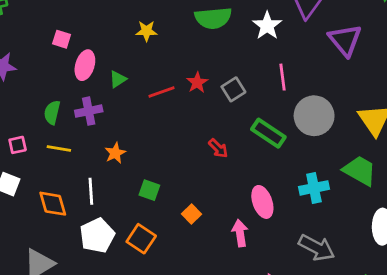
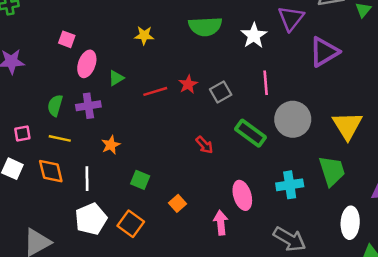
purple triangle: (345, 40) -> (324, 52), turned 36
green trapezoid: (360, 171) -> (332, 171), turned 40
orange diamond: (53, 204) -> (51, 171), moved

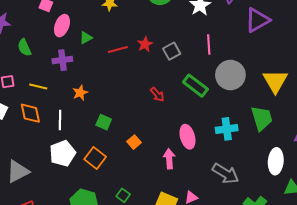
green semicircle: (55, 105) -> (24, 48), moved, turned -42

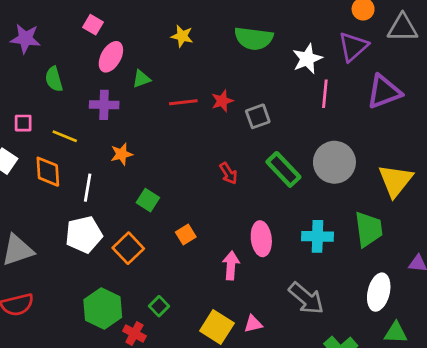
pink line: (209, 45) -> (325, 94), moved

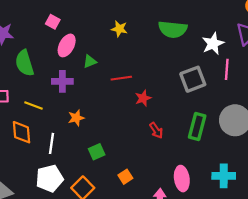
green semicircle: (54, 79) -> (24, 63), size x1.4
red star: (222, 101) -> (143, 98), moved
gray square: (258, 116) -> (193, 79), moved, size x1.4
green rectangle: (283, 169) -> (197, 127), turned 60
green square: (148, 200) -> (97, 152), turned 35

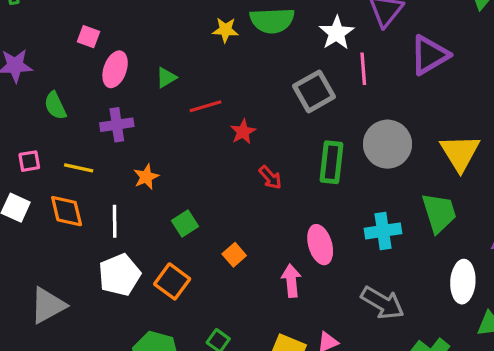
yellow star: (119, 29) -> (225, 30), moved
green triangle: (90, 61) -> (166, 78), moved
green semicircle: (24, 63) -> (55, 106), size x0.7

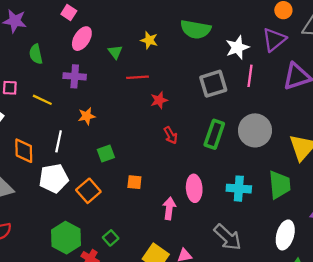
yellow star: (225, 30) -> (149, 40), moved
green triangle: (166, 78) -> (115, 52), turned -49
orange diamond: (67, 211) -> (24, 151), moved
orange square: (234, 255) -> (134, 182), turned 35

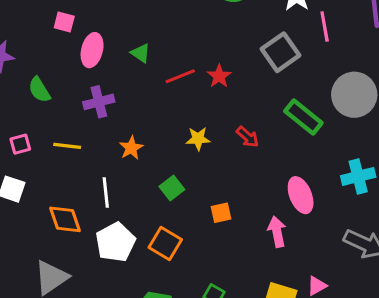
yellow star: (149, 40) -> (198, 139), moved
red star: (159, 100) -> (219, 76), moved
green rectangle: (214, 134) -> (303, 117), turned -52

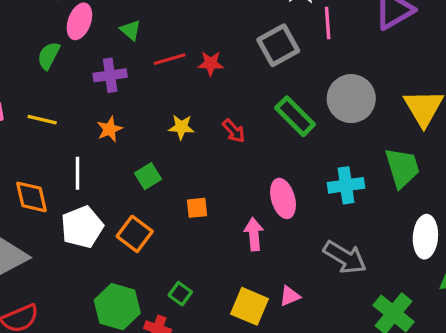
red star: (219, 76) -> (211, 63), turned 30
green semicircle: (39, 90) -> (49, 56), moved, turned 52
purple cross: (99, 102) -> (110, 75), moved

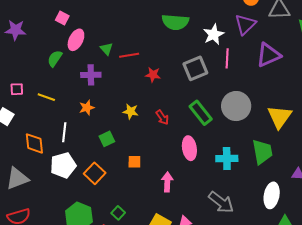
red line: (170, 59) -> (129, 55), moved
pink ellipse: (283, 198) -> (189, 148), moved

